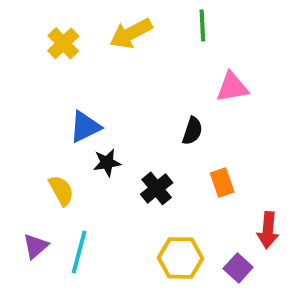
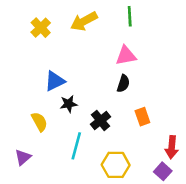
pink triangle: (232, 87) -> (126, 56), moved
cyan line: (79, 252) -> (76, 146), moved
purple square: (238, 268) -> (163, 171), moved

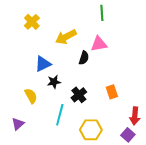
yellow arrow: (84, 21) -> (66, 37), moved
black semicircle: (123, 84) -> (84, 58), moved

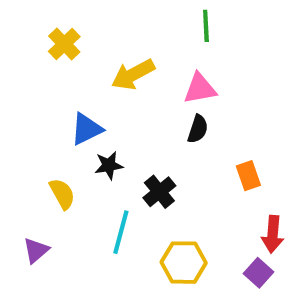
black semicircle: (84, 58) -> (198, 129), moved
orange rectangle: (112, 92) -> (248, 176), moved

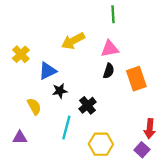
yellow cross: (64, 44) -> (21, 54), moved
orange rectangle: (248, 176) -> (136, 79), moved, size x1.5
purple triangle: (36, 250) -> (20, 138), turned 40

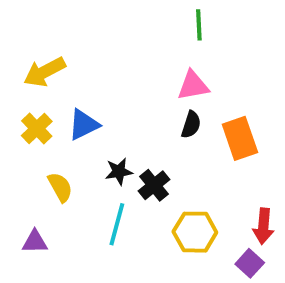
yellow arrow: (73, 41) -> (45, 72), moved
yellow cross: (21, 54) -> (37, 129), moved
black star: (60, 91) -> (119, 172), moved
yellow hexagon: (101, 144) -> (195, 232), moved

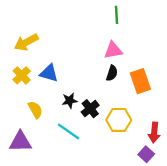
blue triangle: (84, 125) -> (49, 73), turned 42
cyan line: (117, 224) -> (68, 131), turned -70
yellow hexagon: (195, 232) -> (119, 120), moved
purple triangle: (35, 242) -> (20, 142), size x1.5

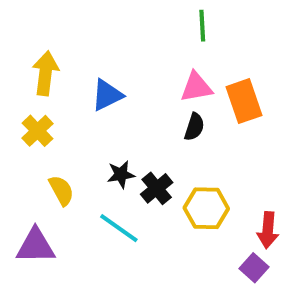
yellow arrow: (26, 42) -> (45, 73), turned 125
blue triangle: (49, 73) -> (107, 95), moved, turned -42
orange rectangle: (140, 81) -> (244, 101), moved

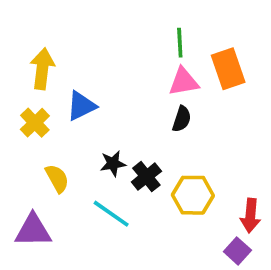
green line: (202, 26) -> (180, 43), moved
blue triangle: (107, 95) -> (81, 106), moved
orange rectangle: (244, 101) -> (228, 69), moved

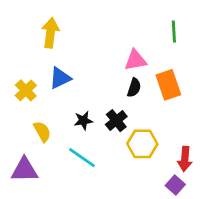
green line: (180, 43) -> (174, 31), moved
yellow arrow: (42, 69) -> (50, 33), moved
orange rectangle: (228, 69) -> (168, 85), moved
black cross: (146, 177) -> (116, 121), moved

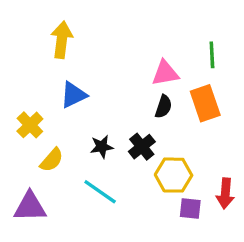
green line: (174, 31) -> (212, 55), moved
yellow cross: (26, 90) -> (30, 125), moved
yellow semicircle: (42, 132) -> (52, 160), turned 70
purple square: (175, 185) -> (190, 208), moved, turned -36

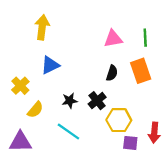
pink triangle: (165, 73) -> (113, 39), moved

